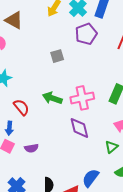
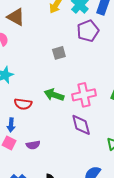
red semicircle: (21, 107) -> (23, 104), turned 138

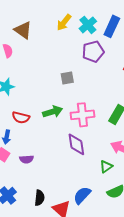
gray square: (59, 53) -> (67, 78), moved
green arrow: (54, 95) -> (53, 112), turned 138

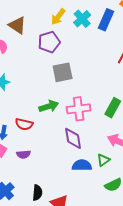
purple pentagon: (93, 52) -> (49, 42), moved
gray square: (67, 78) -> (63, 72), size x1.5
red semicircle: (21, 117) -> (24, 124), moved
blue semicircle: (82, 195) -> (82, 165), moved, turned 48

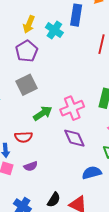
cyan cross: (82, 19) -> (54, 30), moved
gray square: (63, 72) -> (26, 85), moved
blue semicircle: (82, 165) -> (92, 173), moved
black semicircle: (37, 193) -> (54, 200), turned 42

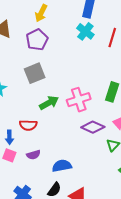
cyan cross: (54, 30) -> (85, 31), moved
purple diamond: (74, 138) -> (93, 127), moved, turned -45
blue semicircle: (92, 173) -> (62, 166), moved

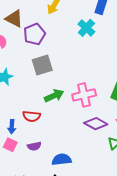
cyan cross: (85, 31) -> (86, 28), moved
purple pentagon: (37, 40) -> (35, 34), moved

